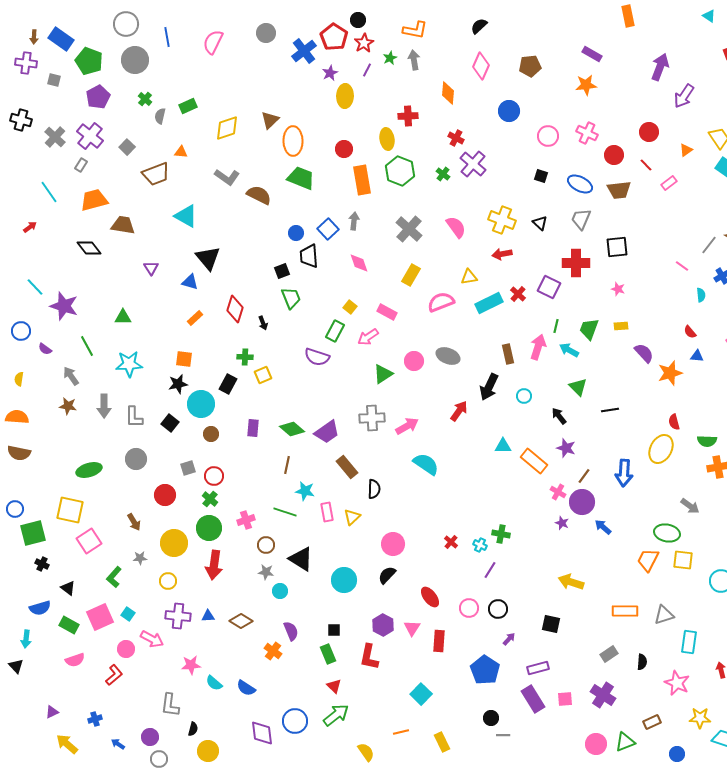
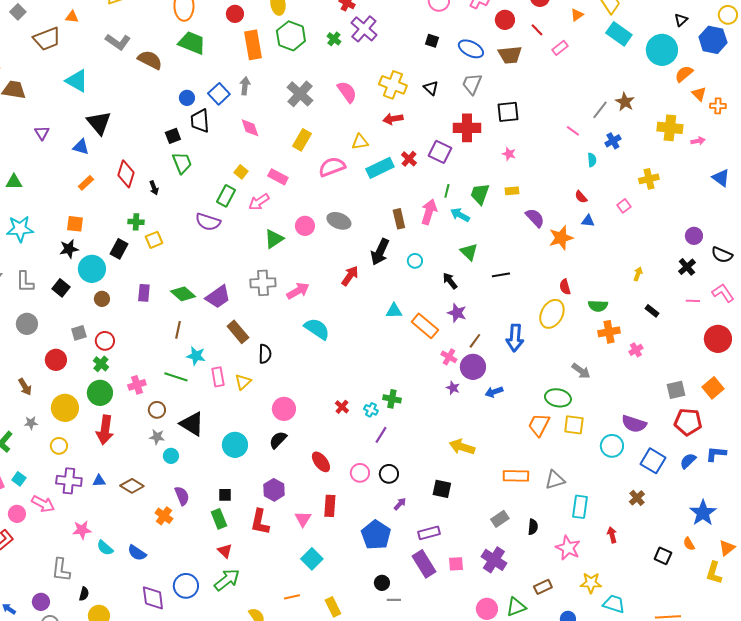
blue arrow: (603, 527) -> (494, 392), turned -60
pink triangle: (412, 628) -> (303, 519), moved

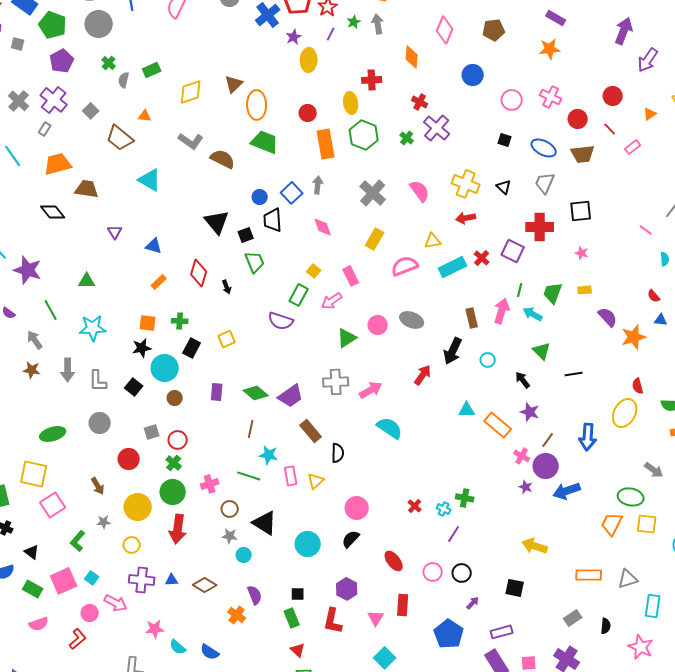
brown trapezoid: (47, 39) -> (120, 138), turned 60
black triangle: (99, 123) -> (217, 222), moved
pink rectangle: (278, 177) -> (351, 276), turned 36
green cross: (136, 222) -> (180, 321), moved
blue arrow: (494, 392) -> (567, 491), size x1.5

